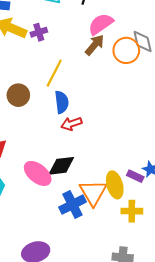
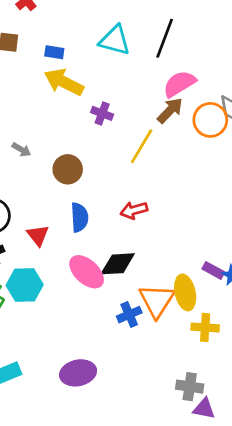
purple cross: (39, 32) -> (102, 113), moved, turned 35
yellow line: (54, 73) -> (142, 146), moved
blue semicircle: (62, 102) -> (80, 217), moved
purple rectangle: (135, 176) -> (213, 270), moved
blue cross: (73, 205) -> (129, 315), size x0.7

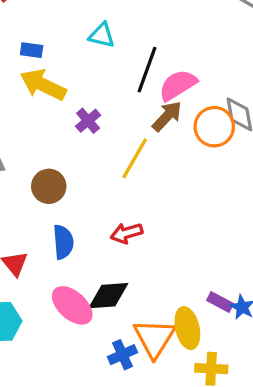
black line: (165, 38) -> (147, 70), moved
cyan triangle: (115, 40) -> (102, 35), size x0.7
purple cross: (102, 113) -> (88, 121), turned 30

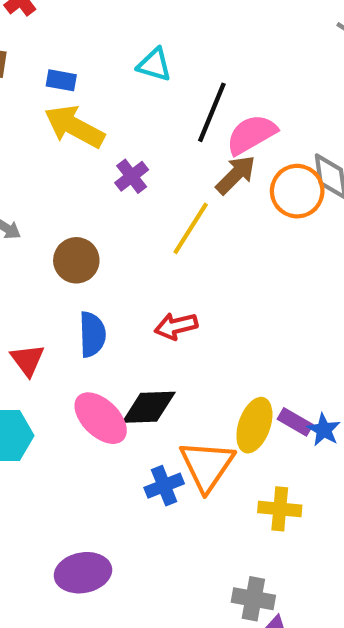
yellow ellipse: (187, 328) -> (254, 425), moved, turned 30

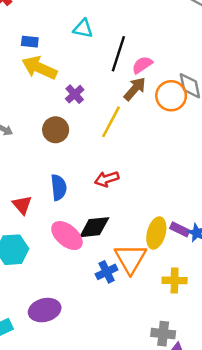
pink semicircle: (251, 134) -> (142, 65), size x0.7
brown circle: (76, 260) -> (56, 130), moved
purple ellipse: (83, 573) -> (45, 310), moved

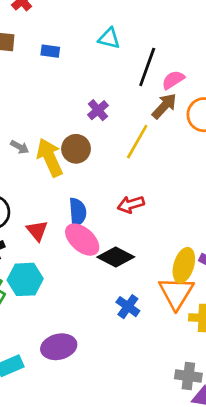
yellow arrow: (39, 68) -> (50, 157), moved, turned 40
black diamond: (94, 227) -> (116, 257), turned 32
pink ellipse: (67, 236) -> (82, 240), moved
orange triangle: (131, 259) -> (176, 293), moved
blue cross: (107, 272) -> (128, 307), turned -30

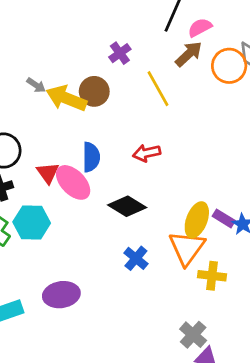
yellow line: (137, 142) -> (158, 89), turned -63
yellow arrow: (50, 157) -> (66, 98), turned -48
pink ellipse: (82, 240) -> (73, 182), moved
gray cross: (188, 376) -> (193, 335), turned 30

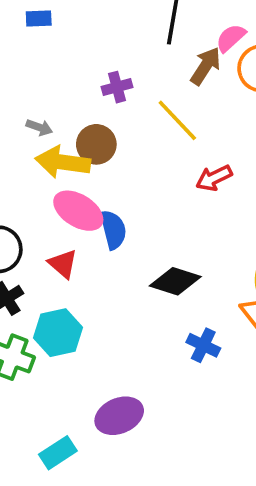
pink semicircle: (200, 28) -> (231, 38), moved
purple cross: (120, 53) -> (117, 87), turned 35
gray arrow: (36, 85) -> (39, 127), moved
red arrow: (147, 153) -> (214, 178), moved
pink ellipse: (73, 182) -> (78, 211), moved

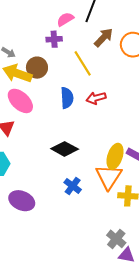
pink semicircle: (231, 38) -> (65, 19), moved
blue semicircle: (113, 230) -> (67, 98), moved
purple ellipse: (119, 416) -> (22, 201), moved, turned 35

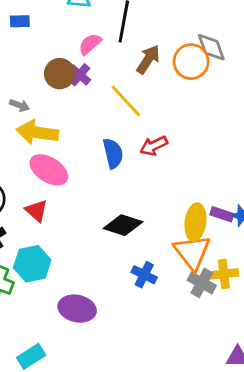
purple cross: (54, 39) -> (80, 75), turned -35
brown circle: (37, 68) -> (60, 74), moved
gray cross: (116, 239) -> (202, 283), moved

